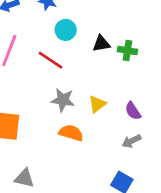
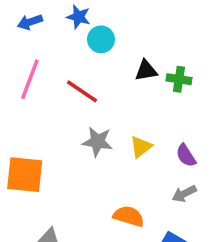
cyan circle: (66, 30) -> (101, 39), moved
orange semicircle: (71, 133) -> (129, 216), moved

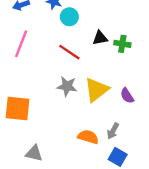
red line: (82, 91) -> (69, 52), moved
yellow triangle: (141, 147) -> (96, 90), size x1.6
gray arrow: (184, 194) -> (113, 131), moved, turned -35

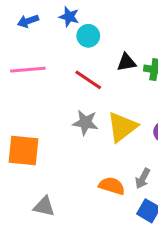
pink line: (21, 44) -> (28, 70), turned 64

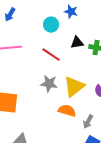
blue star: (69, 17) -> (71, 12), moved
blue arrow: (28, 21) -> (10, 15), turned -40
orange semicircle: (112, 186) -> (67, 111), moved

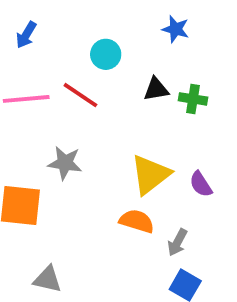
blue star: (71, 12) -> (176, 29), moved
red line: (51, 55) -> (80, 95), moved
gray star: (49, 84) -> (65, 163), moved

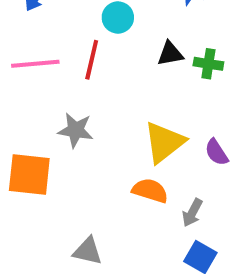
red line: (80, 95) -> (92, 60), turned 69
gray triangle: (48, 279) -> (88, 251), moved

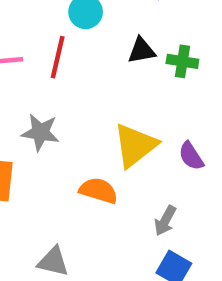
orange semicircle: (150, 191) -> (98, 191), moved

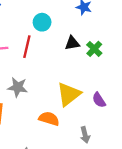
green cross: (182, 61) -> (94, 49), turned 35
gray arrow: (165, 221) -> (85, 135), turned -42

